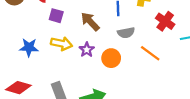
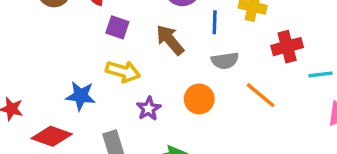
red cross: (165, 21) -> (287, 47), turned 36
blue star: (29, 47) -> (81, 96), moved
purple star: (87, 50) -> (149, 109), moved

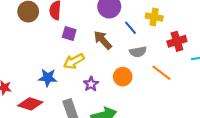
blue line: (215, 22) -> (130, 28), turned -40
yellow arrow: (123, 71) -> (74, 61), turned 138

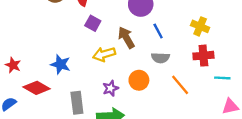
yellow cross: (154, 17) -> (200, 26), moved
yellow arrow: (74, 61) -> (104, 54), moved
purple star: (91, 84) -> (110, 88), moved

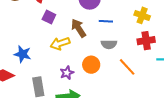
blue line: (158, 31) -> (106, 21), turned -56

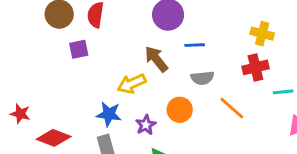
yellow cross: (142, 15) -> (262, 34), moved
purple square: (49, 17) -> (79, 49), moved, turned -32
blue star: (23, 54) -> (109, 114), moved

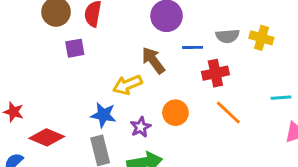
red cross: (255, 67) -> (215, 73), moved
gray semicircle: (202, 78) -> (228, 36), moved

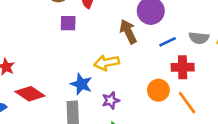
blue line: (193, 47) -> (168, 42), turned -36
brown arrow: (153, 60) -> (128, 32), moved
orange circle: (175, 113) -> (158, 90), moved

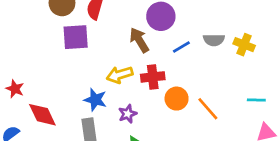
purple square: (68, 23) -> (76, 37), size x1.5
red cross: (183, 67) -> (153, 77), moved
red diamond: (30, 94) -> (42, 115), turned 36

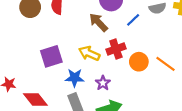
purple square: (76, 37) -> (51, 56), moved
yellow arrow: (120, 75) -> (89, 53), turned 54

